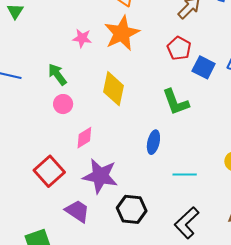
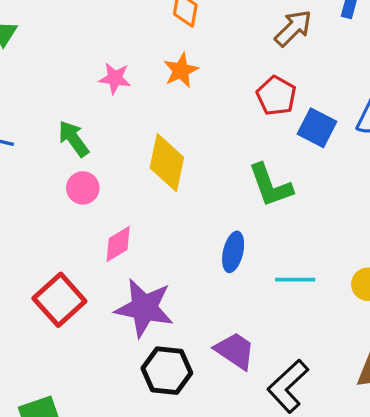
orange star: (122, 33) -> (181, 70), size x0.6
cyan line: (185, 175) -> (295, 280), moved
black hexagon: (132, 209) -> (167, 371), moved
purple trapezoid: (77, 211) -> (235, 351), moved

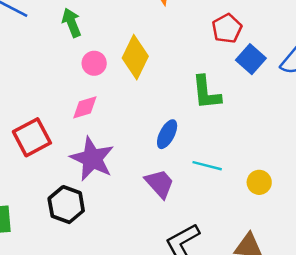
pink circle: (83, 188) -> (94, 63), moved
purple trapezoid: (235, 351) -> (160, 184), moved
black hexagon: (167, 371) -> (66, 205), moved

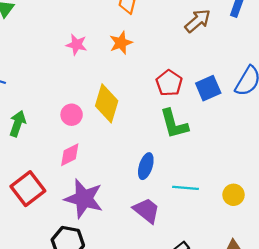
green arrow: (72, 23) -> (18, 124), moved, turned 50
red pentagon: (227, 28) -> (169, 83), moved
blue square: (251, 59) -> (208, 88), turned 35

